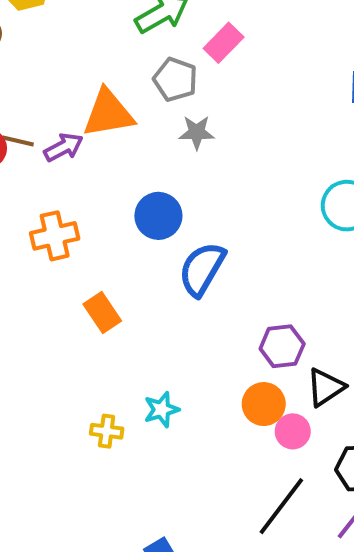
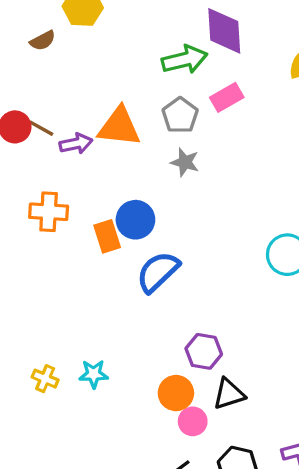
orange rectangle: (102, 313) -> (107, 236), moved

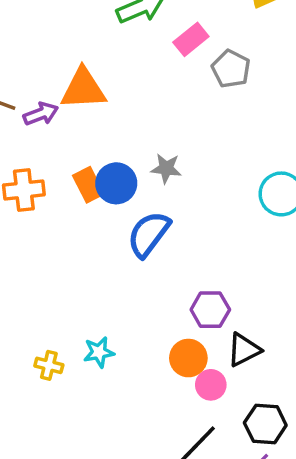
gray pentagon: (180, 115) -> (231, 69), moved
gray star: (185, 162) -> (166, 168), moved
orange rectangle: (107, 236) -> (88, 185), moved

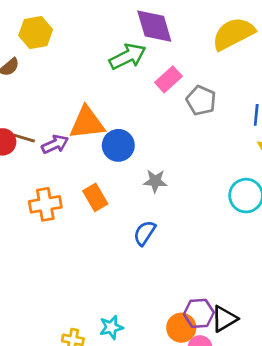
blue circle: (116, 183) -> (118, 145), moved
blue semicircle: (149, 234) -> (145, 233), size x0.7
purple hexagon: (210, 310) -> (199, 313), moved

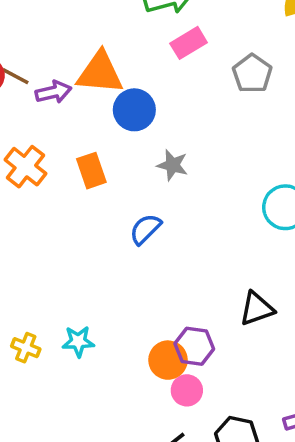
pink rectangle: (169, 79) -> (189, 43), moved
orange cross: (45, 204) -> (25, 167), turned 36
black triangle: (224, 319) -> (257, 309), moved

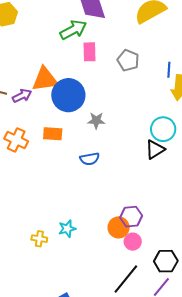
pink rectangle: (189, 43) -> (89, 52), turned -48
blue circle: (134, 110) -> (68, 95), size x1.4
orange rectangle: (91, 171) -> (53, 134), turned -54
blue semicircle: (145, 229) -> (90, 159), turned -132
black triangle: (257, 309) -> (155, 150), moved

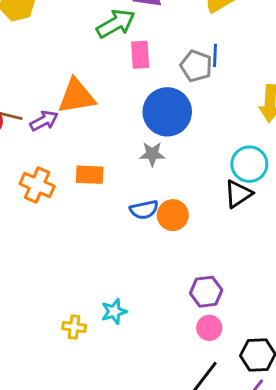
blue line: (169, 70) -> (215, 55), moved
blue circle: (68, 95) -> (167, 112), moved
orange circle: (119, 227) -> (173, 215), moved

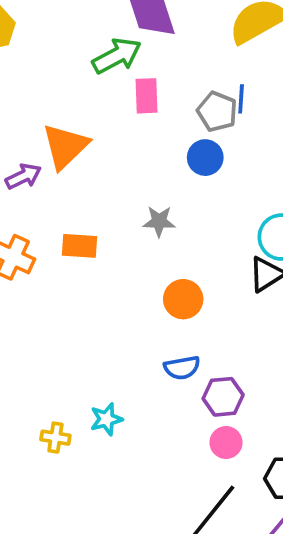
orange triangle: (77, 96) -> (65, 146), turned -36
blue circle: (167, 112) -> (205, 158), moved, size x0.6
blue semicircle: (144, 210) -> (182, 368), moved

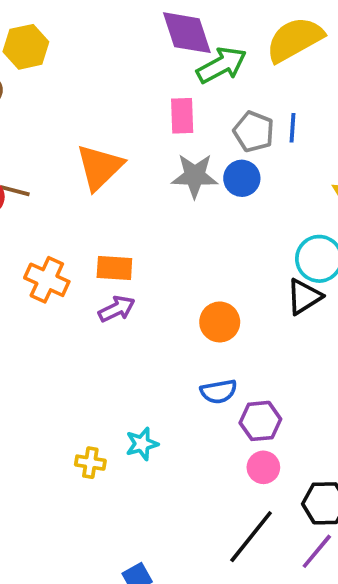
green arrow: (117, 56) -> (222, 65), moved
blue line: (241, 99) -> (293, 128), moved
purple arrow: (23, 176) -> (117, 309), moved
gray star: (159, 221) -> (195, 176), moved, size x1.4

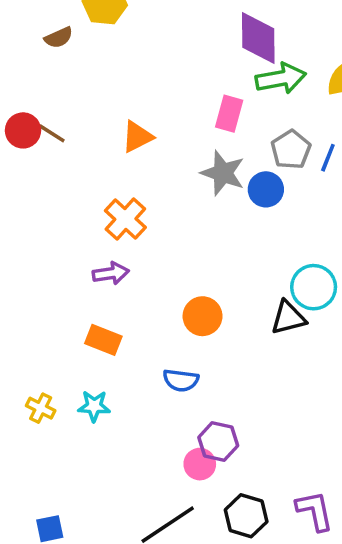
orange triangle: (100, 167) -> (137, 137), size x0.7
orange rectangle: (114, 268) -> (103, 340), moved
orange cross: (47, 280) -> (125, 219), moved
purple hexagon: (260, 421) -> (218, 442), moved

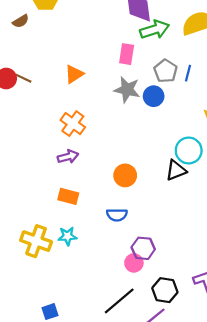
yellow cross: (41, 408) -> (36, 241), size x1.8

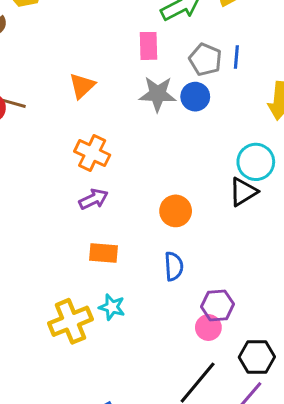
blue semicircle: (117, 215) -> (174, 266), turned -84
cyan star: (67, 236) -> (112, 307), turned 30
yellow cross: (36, 241) -> (70, 321), turned -32

